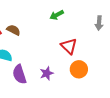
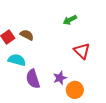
orange circle: (79, 69) -> (75, 90), moved

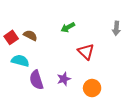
green arrow: (70, 20) -> (68, 27), moved
orange circle: (75, 90) -> (92, 88), moved

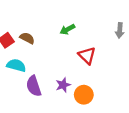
orange circle: (92, 88) -> (84, 95), moved

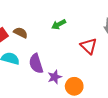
red triangle: (87, 56) -> (89, 46), moved
purple semicircle: (34, 86) -> (36, 64), moved

